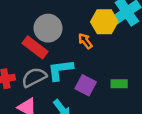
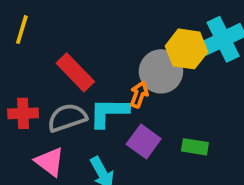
gray circle: (48, 28) -> (161, 71), moved
orange arrow: (85, 41) -> (139, 94), moved, turned 49

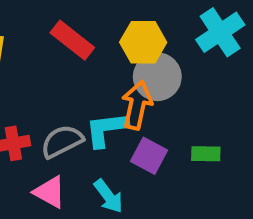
yellow hexagon: (186, 49) -> (143, 42), moved
red rectangle: (75, 72) -> (72, 40), moved
orange arrow: (139, 94) -> (137, 105), size x1.6

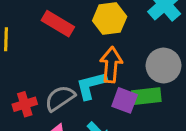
gray circle: (157, 77) -> (164, 66), moved
green rectangle: (206, 154) -> (146, 96), moved, size x1.4

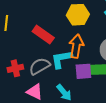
red rectangle: (58, 24) -> (43, 35), moved
purple square: (125, 100) -> (83, 71), turned -30

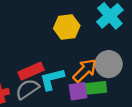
red rectangle: (43, 35) -> (31, 71), moved, turned -55
orange arrow: (76, 46) -> (85, 70), moved, turned 40

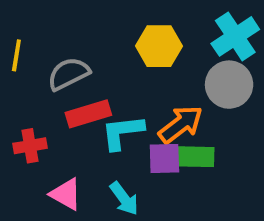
gray circle: (109, 64) -> (229, 85), moved
gray semicircle: (27, 89) -> (68, 74), moved

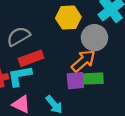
gray circle: (229, 85) -> (94, 38), moved
cyan L-shape: (122, 132) -> (20, 76), moved

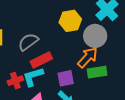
purple square: (75, 81) -> (66, 78), moved

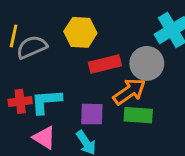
yellow hexagon: (70, 21) -> (80, 32), moved
gray semicircle: (28, 42) -> (32, 47), moved
red rectangle: (41, 60) -> (105, 64), moved

